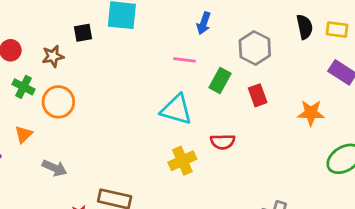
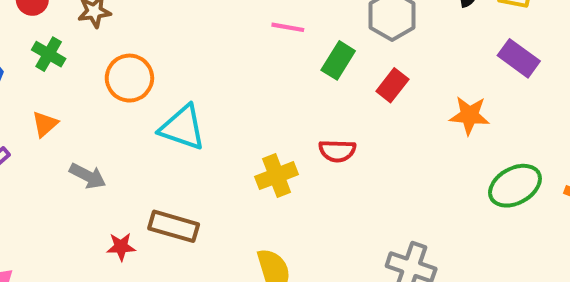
red rectangle: (258, 95) -> (392, 85), turned 55
orange circle: (58, 102) -> (129, 78), moved
cyan triangle: (176, 110) -> (182, 128), moved

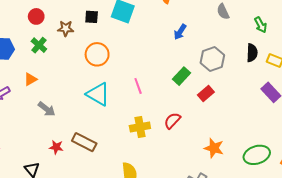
pink line: (288, 27) -> (138, 86), moved, turned 49
orange circle: (129, 78) -> (97, 54), moved
orange star: (469, 115) -> (214, 148), moved
red semicircle: (337, 151) -> (172, 121), turned 120

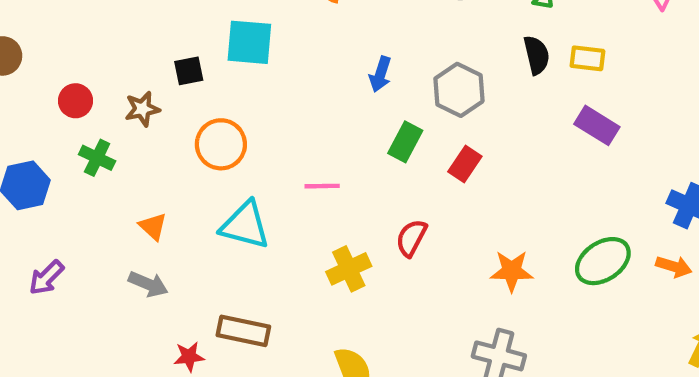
blue arrow: (180, 32) -> (380, 74), moved
orange triangle: (30, 79) -> (153, 226), moved, turned -32
pink line: (138, 86) -> (322, 186), turned -56

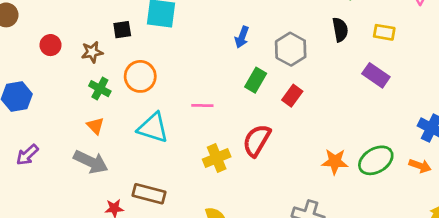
yellow rectangle: (587, 58) -> (384, 32), moved
green cross: (97, 158) -> (100, 89), moved
red semicircle: (411, 238) -> (257, 140), size x1.4
orange star: (512, 271) -> (335, 162), moved
gray arrow: (148, 284) -> (91, 162), size x1.4

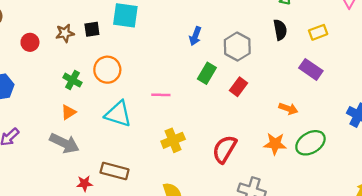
yellow rectangle: (384, 32) -> (318, 32), turned -30
brown star: (92, 52) -> (65, 33), moved
orange triangle: (95, 126) -> (68, 112), turned 42
red semicircle: (257, 140) -> (224, 149), moved
orange arrow: (420, 166) -> (288, 109), moved

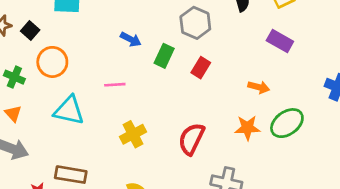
black square: (92, 29) -> (30, 30), moved, turned -35
blue arrow: (195, 36) -> (131, 39), moved, turned -78
orange triangle: (68, 112) -> (13, 113), turned -35

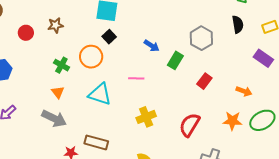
black square: (30, 30) -> (109, 37), moved
red rectangle: (201, 68) -> (204, 81), moved

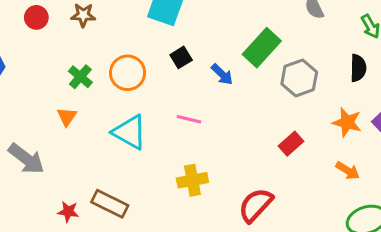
black square: (109, 37) -> (181, 57), moved
green rectangle: (175, 60) -> (262, 48), moved, size x1.4
gray arrow: (54, 118) -> (26, 159), moved
orange star: (232, 121) -> (347, 122), moved

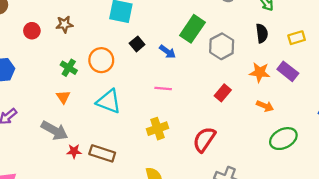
pink line: (189, 119) -> (163, 88), moved
gray arrow: (26, 159) -> (54, 131), moved
red star: (68, 212) -> (74, 151), moved

